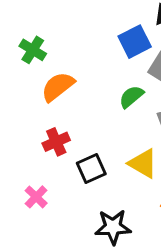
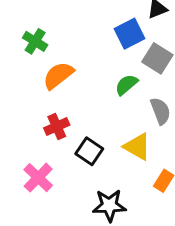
black square: (91, 169) -> (89, 151), turned -32
pink cross: (36, 197) -> (38, 178), size x1.4

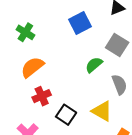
blue square: (129, 34) -> (80, 23), moved
orange semicircle: (58, 75) -> (32, 67), moved

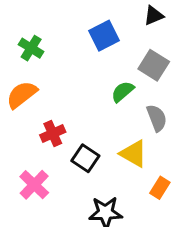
orange semicircle: (32, 67) -> (22, 95), moved

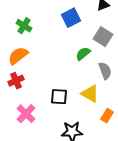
red cross: (53, 133) -> (16, 81), moved
black square: (85, 158) -> (59, 97), turned -30

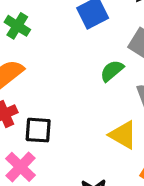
black square: (59, 97) -> (38, 130), moved

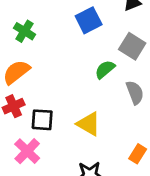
yellow triangle: (123, 135) -> (89, 124), moved

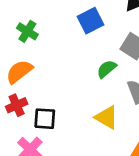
yellow triangle: (89, 124) -> (107, 117), moved

